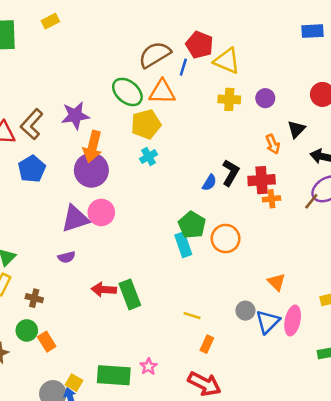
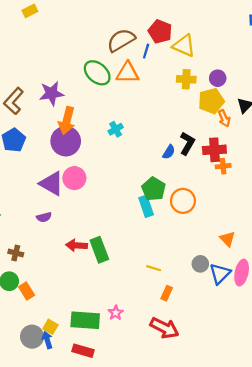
yellow pentagon: (146, 124) -> (211, 101), moved
purple triangle: (75, 219) -> (52, 184), turned 48

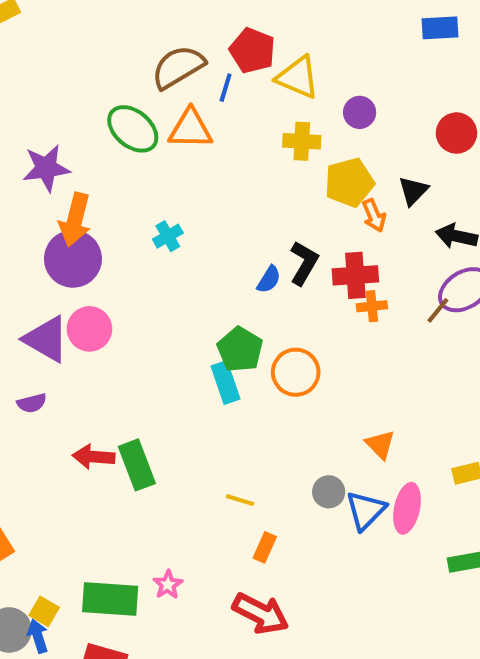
purple circle: (218, 78) -> (360, 112), moved

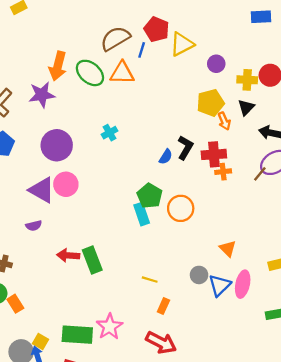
yellow triangle: (298, 77) -> (182, 44), turned -50
yellow cross: (302, 141) -> (247, 80), moved
orange arrow: (75, 220) -> (58, 66), moved
pink star: (168, 585) -> (109, 327), size x1.6

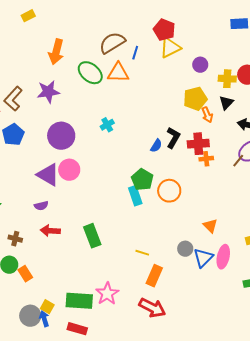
red pentagon: (157, 29) -> (164, 30), moved
orange arrow: (58, 66) -> (56, 52), moved
red arrow: (68, 255) -> (50, 231), moved
orange rectangle: (163, 306) -> (154, 276), size x1.5

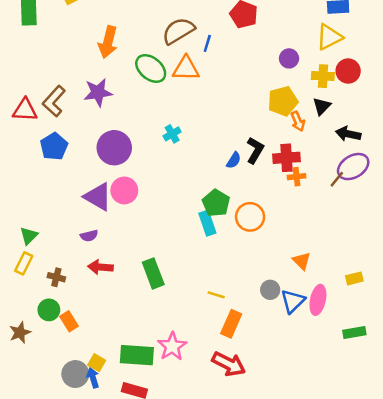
yellow triangle: (170, 48) -> (329, 37), moved

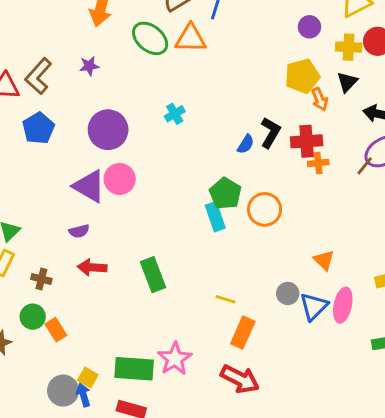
purple star: (98, 92) -> (89, 66), size x0.6

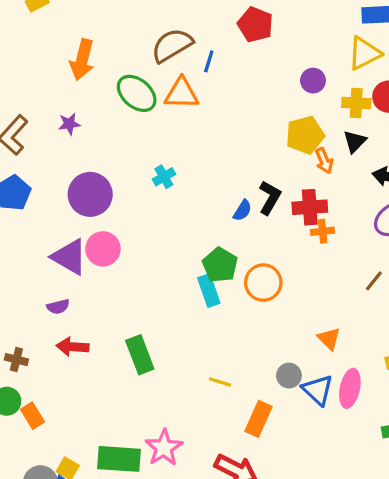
brown line: (365, 166) -> (374, 281), moved
blue triangle: (314, 307) -> (318, 390), turned -32
orange rectangle: (243, 333) -> (258, 419), moved

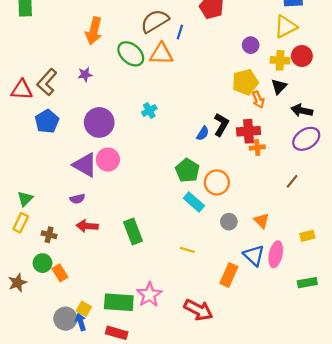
cyan rectangle: (209, 291) -> (194, 202), moved, turned -30
gray circle: (289, 376) -> (229, 222), moved
orange rectangle: (258, 419) -> (229, 275), moved

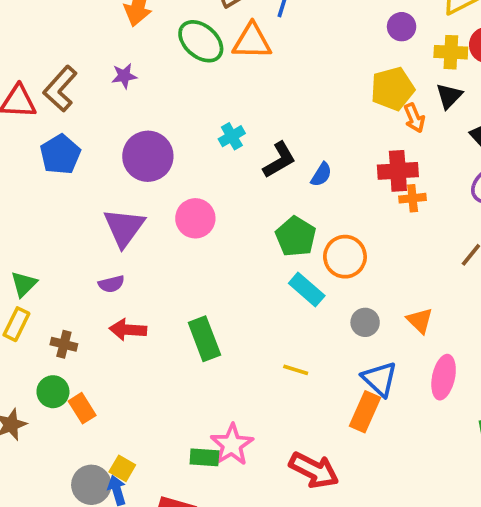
black L-shape: (221, 125) -> (279, 160), moved, turned 30
pink circle: (108, 160) -> (195, 218), moved
purple triangle: (85, 165) -> (124, 227), turned 36
blue triangle: (254, 255) -> (380, 379), moved
green rectangle: (119, 302) -> (204, 457), moved, size x0.6

